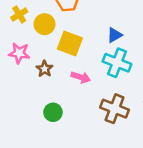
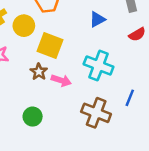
blue triangle: (115, 35) -> (97, 19), moved
brown star: (45, 69) -> (39, 72), moved

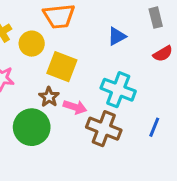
brown cross: (96, 113) -> (104, 129), moved
green circle: (33, 117) -> (32, 127), moved, size x1.6

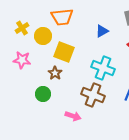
pink arrow: (75, 107) -> (73, 116), moved
green circle: (32, 127) -> (43, 94), size x0.6

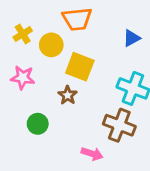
green circle: (43, 94) -> (38, 124), moved

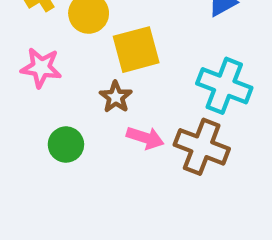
yellow square: (80, 67) -> (136, 50), turned -36
pink arrow: (92, 154) -> (145, 138), moved

